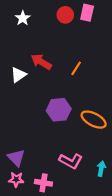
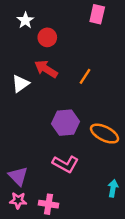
red circle: (65, 15) -> (47, 37), moved
pink L-shape: (71, 161) -> (66, 164), moved

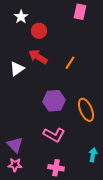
orange ellipse: (104, 134) -> (86, 110), turned 40
pink cross: (49, 204) -> (56, 168), moved

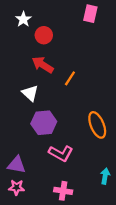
orange line: (70, 63) -> (70, 78), moved
white triangle: (17, 69) -> (30, 93), moved, turned -42
purple hexagon: (54, 101) -> (44, 123), moved
purple triangle: (15, 145) -> (17, 165), turned -36

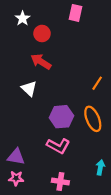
pink rectangle: (90, 14) -> (75, 13), moved
orange line: (70, 78) -> (97, 83), moved
purple hexagon: (44, 123) -> (61, 117), moved

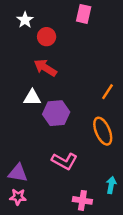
white triangle: (29, 89) -> (32, 98), turned -42
purple hexagon: (61, 117) -> (56, 113), moved
pink cross: (60, 182) -> (82, 200), moved

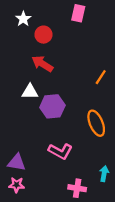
orange line: (108, 92) -> (101, 77), moved

